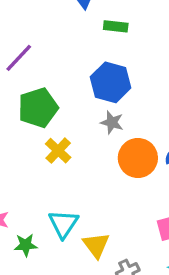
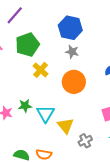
orange circle: (138, 158) -> (74, 82), moved
green star: (26, 245) -> (25, 106), moved

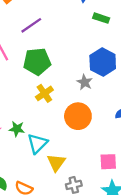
blue hexagon: (70, 28) -> (103, 62), moved

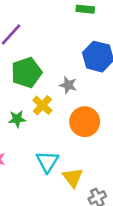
gray star: (85, 82) -> (68, 85), moved
green star: (17, 129) -> (17, 119), moved

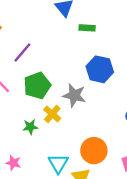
gray star: (68, 85) -> (74, 95), size x1.5
orange circle: (85, 122) -> (94, 151), moved

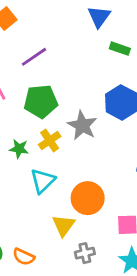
cyan triangle: (58, 163) -> (43, 181), moved

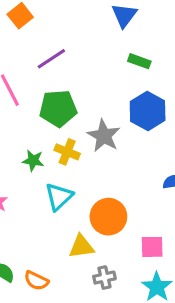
green rectangle: (120, 49) -> (139, 61), moved
yellow cross: (50, 140) -> (67, 152), turned -35
yellow triangle: (64, 225) -> (81, 247), turned 45

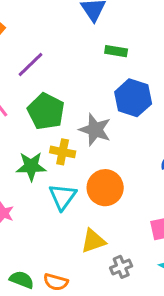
green pentagon: (58, 108) -> (46, 111), turned -30
green star: (33, 161) -> (31, 166), size x1.4
orange circle: (108, 217) -> (105, 188), moved

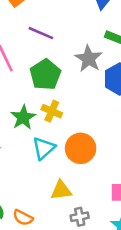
purple line: (31, 65) -> (41, 33), turned 55
gray star: (95, 130) -> (89, 59), moved
green star: (31, 166) -> (23, 117), turned 30

